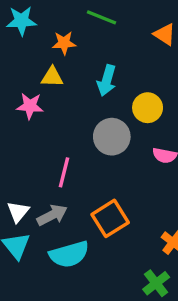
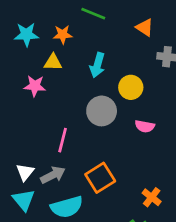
cyan star: (21, 21) -> (26, 34), moved

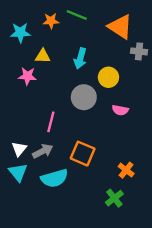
orange triangle: (145, 28) -> (120, 27), size x1.6
orange star: (63, 34) -> (51, 21), moved
orange square: (100, 178) -> (83, 154), turned -35

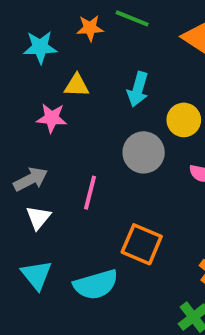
white triangle: (19, 149) -> (38, 218), moved
gray arrow: (43, 151) -> (31, 179), moved

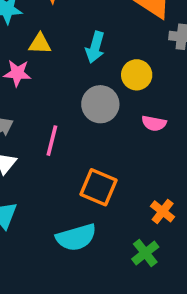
cyan semicircle: (96, 285) -> (76, 237), moved

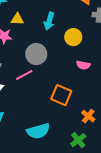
gray circle: (100, 104) -> (36, 54), moved
pink line: (52, 141) -> (24, 75), turned 48
orange square: (99, 187) -> (61, 95), moved

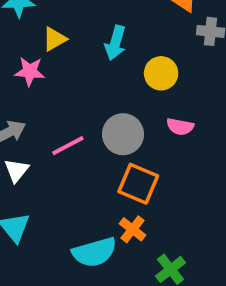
yellow triangle: (17, 19) -> (54, 39), turned -32
gray circle: (36, 54) -> (123, 134), moved
orange cross: (88, 116) -> (133, 229), moved

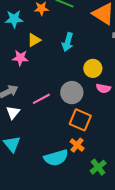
yellow circle: (161, 73) -> (93, 68), moved

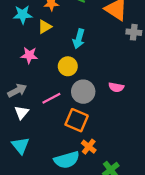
yellow triangle: (34, 40) -> (45, 27), moved
yellow circle: (93, 68) -> (68, 66), moved
orange square: (80, 120) -> (77, 120), moved

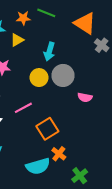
gray cross: (134, 32) -> (102, 45), turned 32
gray circle: (83, 92) -> (63, 75), moved
orange square: (77, 120) -> (47, 129), turned 35

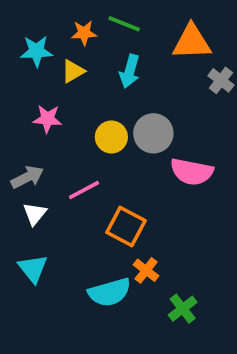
orange triangle: (85, 23) -> (192, 42), turned -35
cyan arrow: (49, 51) -> (130, 71), moved
pink semicircle: (85, 97) -> (192, 172), size x1.6
orange square: (47, 129) -> (126, 227), turned -30

